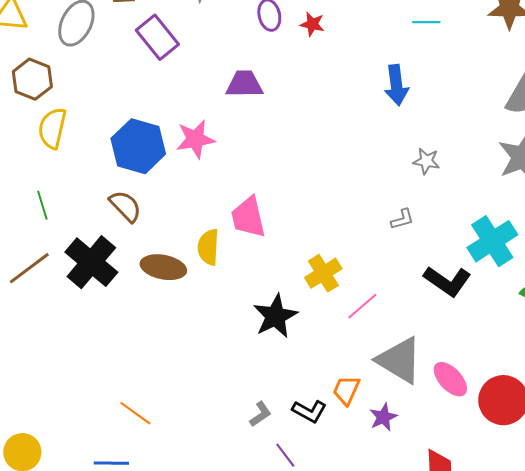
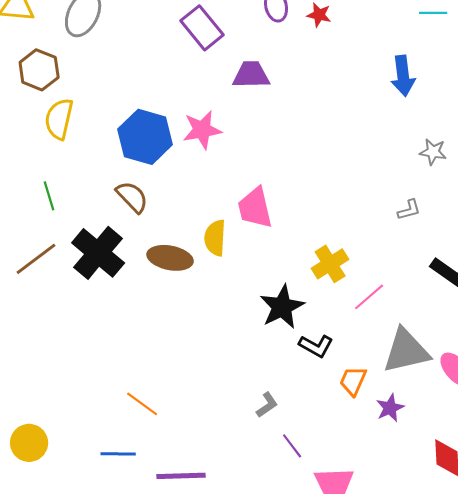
purple rectangle: (157, 37) -> (202, 28), moved
gray triangle: (399, 360) -> (406, 351), turned -44
black L-shape: (309, 411) -> (316, 346), moved

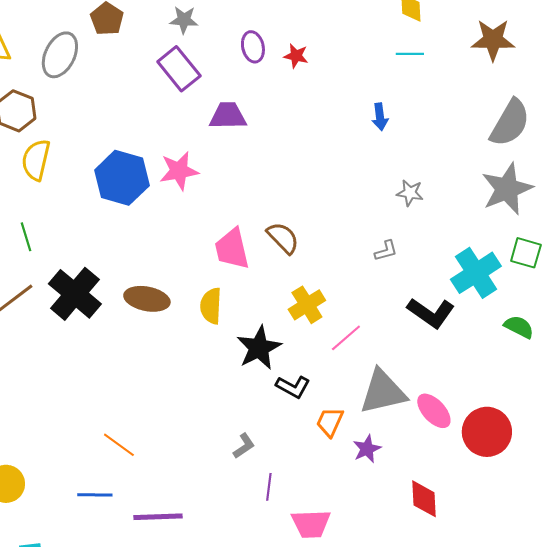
blue arrow: (403, 76) -> (380, 117), size x0.7
brown semicircle: (132, 197) -> (283, 238), moved
yellow semicircle: (215, 238) -> (211, 306), moved
purple line: (292, 446) -> (269, 487), turned 44

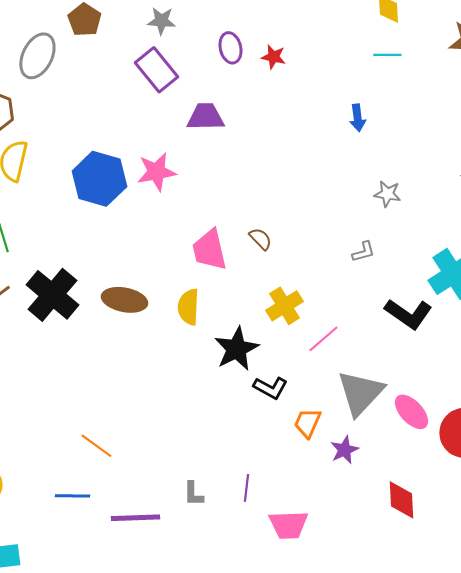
brown semicircle: (283, 238) -> (260, 239), size x0.7
gray triangle: (383, 392) -> (360, 393), turned -34
gray L-shape: (244, 446) -> (193, 494), moved, turned 124

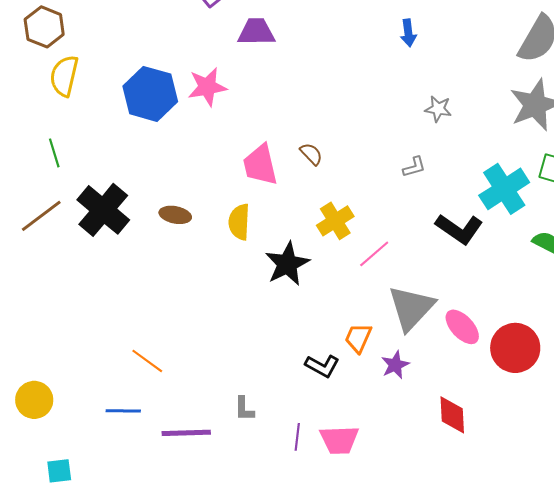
brown ellipse: (124, 300) -> (175, 215), size x0.7
black L-shape: (270, 388) -> (322, 366), moved
purple line: (246, 488) -> (297, 437), moved

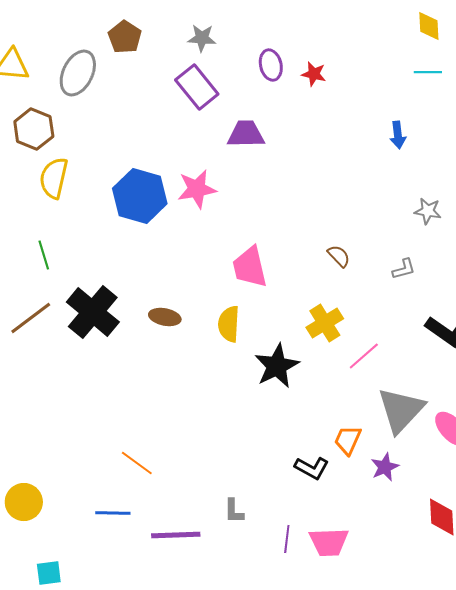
brown semicircle: (311, 154) -> (339, 256), moved

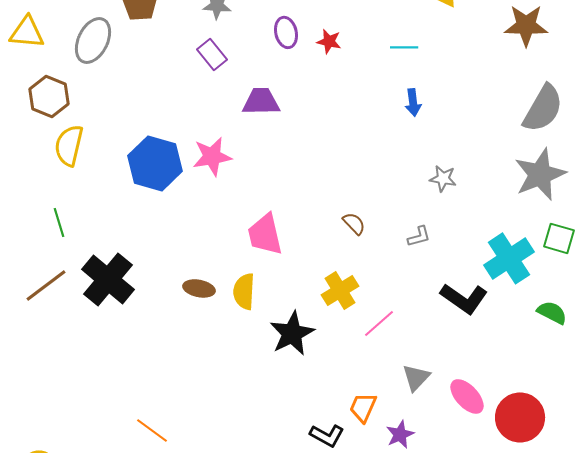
cyan line: (428, 72) -> (404, 47), moved
purple rectangle: (197, 87) -> (212, 54), size x0.7
brown ellipse: (165, 317) -> (199, 288), moved
gray triangle: (401, 410) -> (416, 377), size x0.6

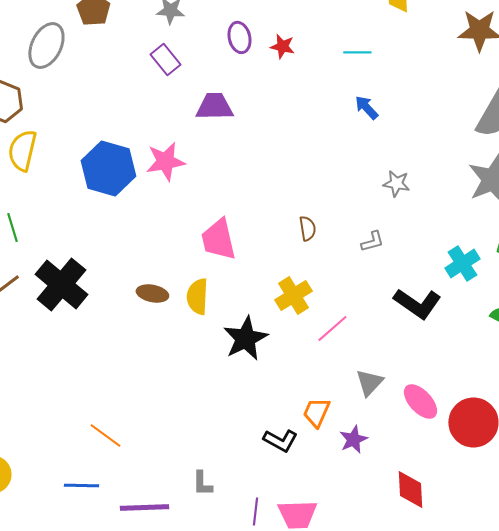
blue arrow: (413, 102) -> (366, 107), turned 144
brown semicircle: (354, 223) -> (307, 228), turned 35
cyan cross: (509, 258) -> (462, 263), size x0.7

